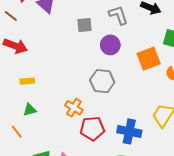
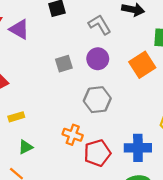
gray square: (84, 25) -> (64, 64), moved

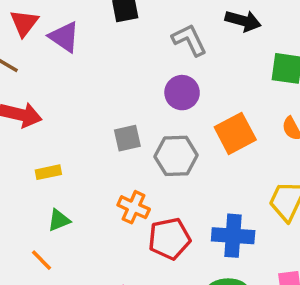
gray square: (64, 64) -> (127, 138), moved
orange square: (142, 65) -> (235, 133), moved

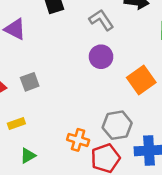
gray square: (127, 138) -> (30, 82), moved
gray hexagon: (176, 156) -> (117, 125), moved

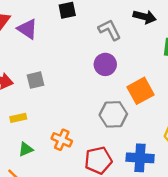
gray hexagon: (117, 125) -> (113, 114), moved
orange cross: (78, 140) -> (62, 140), moved

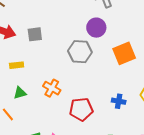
gray hexagon: (113, 114) -> (80, 52), moved
blue cross: (140, 158) -> (119, 101), moved, size x0.6

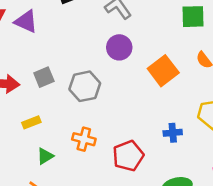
gray hexagon: (80, 52) -> (85, 86), moved

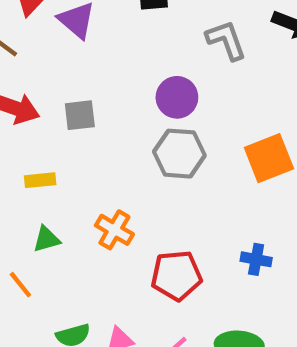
purple circle: (119, 47) -> (177, 97), moved
gray hexagon: (85, 86) -> (179, 154), moved

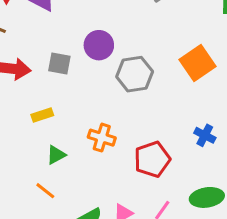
purple circle: (177, 97) -> (99, 45), moved
gray square: (80, 115) -> (59, 64), turned 30
blue cross: (256, 259) -> (205, 135), turned 30

